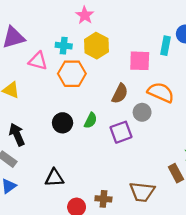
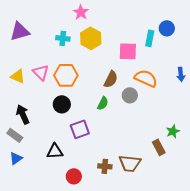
pink triangle: (38, 61) -> (41, 72), moved, turned 30
orange hexagon: (72, 74) -> (66, 75), moved
green semicircle: (91, 120) -> (103, 103), moved
purple square: (121, 132) -> (80, 129), moved
brown cross: (103, 199) -> (105, 166), moved

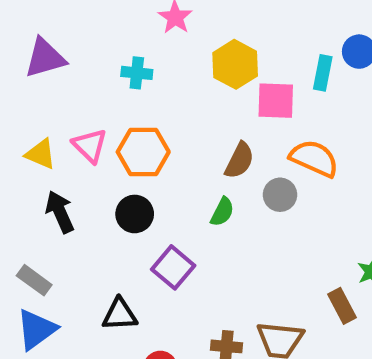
yellow hexagon: (91, 38) -> (235, 64), moved
black arrow: (23, 114) -> (60, 212), moved
purple square: (80, 129) -> (173, 267), turned -30
blue triangle: (16, 158) -> (36, 329), size x1.5

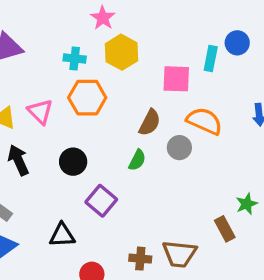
yellow hexagon: (235, 64) -> (122, 52), moved
orange hexagon: (143, 152) -> (87, 98), moved

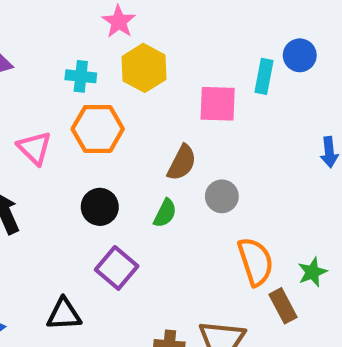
orange semicircle: (204, 121) -> (256, 262), moved, turned 48
black circle: (73, 162) -> (100, 207), moved

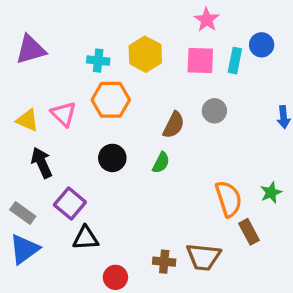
pink star: (119, 22) -> (207, 20), moved
pink square: (218, 104) -> (200, 61), moved
gray circle: (222, 196) -> (214, 111), moved
purple square: (117, 268) -> (70, 204), moved
green star: (312, 272) -> (271, 193), moved

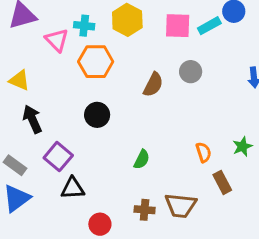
cyan rectangle: (235, 61) -> (209, 26), turned 50
pink triangle: (64, 114) -> (57, 40), moved
green semicircle: (161, 163) -> (142, 159), moved
orange semicircle: (229, 199) -> (204, 152), size x0.6

